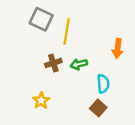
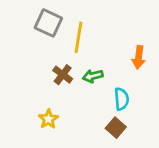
brown cross: (53, 63) -> (63, 75), turned -35

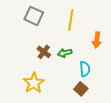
yellow line: (78, 37) -> (71, 20), moved
yellow star: (48, 119) -> (34, 83), size x1.5

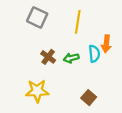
cyan semicircle: (85, 69) -> (94, 54), moved
yellow star: (34, 83) -> (37, 91), turned 30

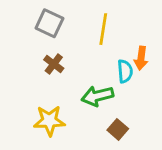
brown cross: (48, 57) -> (54, 64), moved
green arrow: (71, 58) -> (97, 96), moved, size x1.5

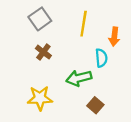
gray square: (49, 23) -> (40, 19), turned 30
orange arrow: (141, 58) -> (114, 37), moved

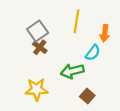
gray square: (40, 19) -> (38, 31), moved
cyan semicircle: (101, 58) -> (93, 53), turned 42

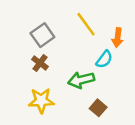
yellow line: (77, 21) -> (86, 24), turned -45
brown cross: (40, 47) -> (40, 63), moved

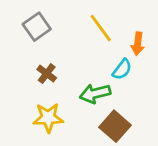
gray square: (42, 35) -> (37, 27), moved
brown square: (98, 108) -> (115, 126), size x1.5

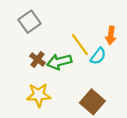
yellow line: (101, 28) -> (80, 45), moved
green arrow: (95, 93) -> (59, 62), moved

